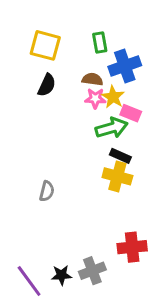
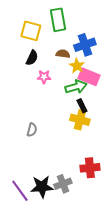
green rectangle: (100, 42) -> (58, 20), moved, size x1.6
pink star: (95, 98) -> (44, 77), moved
pink rectangle: (131, 113) -> (89, 77), size x1.5
black rectangle: (120, 156) -> (82, 106), turned 40
black star: (61, 275) -> (42, 187), size x1.6

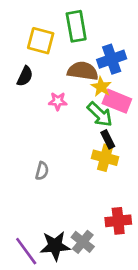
brown semicircle: (63, 54) -> (83, 71), size x1.6
black semicircle: (32, 58) -> (25, 76), moved
green arrow: (76, 87) -> (100, 114), turned 60
gray cross: (63, 184) -> (83, 242), turned -30

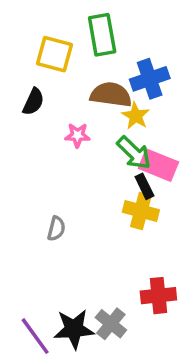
pink rectangle: (117, 101) -> (158, 165), moved

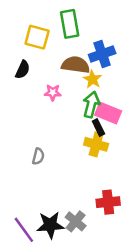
green arrow: (134, 153) -> (91, 105), turned -120

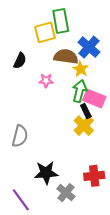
yellow square: (37, 37) -> (45, 32), moved, turned -30
blue cross: (102, 54) -> (89, 47), turned -30
yellow cross: (96, 144) -> (84, 126), turned 30
gray semicircle: (38, 156) -> (20, 136), moved, size x1.5
black star: (50, 225) -> (46, 173), moved

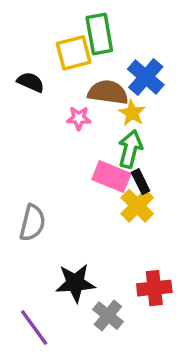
black semicircle: (20, 61) -> (31, 82), moved, turned -91
pink star: (46, 81) -> (79, 118), moved
pink rectangle: (94, 98) -> (111, 176), moved

